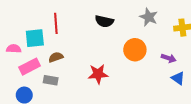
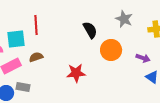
black semicircle: (104, 21) -> (90, 30), moved, turned -132
gray rectangle: (51, 80) -> (23, 87), moved

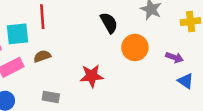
gray rectangle: (23, 87) -> (51, 97), moved

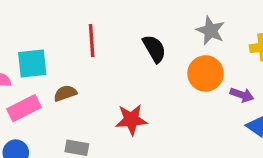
red line: (42, 17) -> (92, 40), moved
orange circle: (135, 48) -> (206, 73), moved

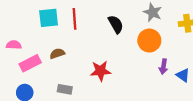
cyan square: (32, 64) -> (49, 18), moved
purple arrow: (242, 95) -> (163, 67), moved, turned 80

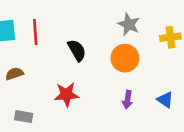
black semicircle: (116, 24) -> (77, 50), moved
purple arrow: (163, 67) -> (128, 100), moved

